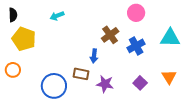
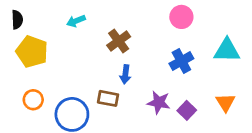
brown cross: (110, 35) -> (119, 41), moved
orange circle: (13, 70) -> (33, 100), moved
purple star: (105, 84) -> (159, 102), moved

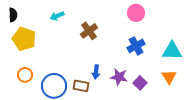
cyan triangle: (227, 50) -> (172, 51), moved
blue arrow: (125, 74) -> (96, 72), moved
brown rectangle: (108, 98) -> (81, 86), moved

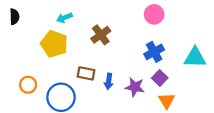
yellow pentagon: (24, 39) -> (54, 44), moved
orange triangle: (169, 77) -> (167, 101), moved
purple square: (140, 83) -> (160, 78), moved
brown rectangle: (81, 86) -> (86, 73), moved

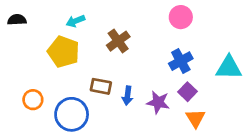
black semicircle: (14, 17) -> (17, 20), turned -91

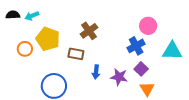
pink circle: (181, 17) -> (148, 26), moved
cyan arrow: (76, 21) -> (32, 16), moved
brown rectangle: (101, 86) -> (76, 54), moved
orange circle: (33, 100) -> (25, 49), moved

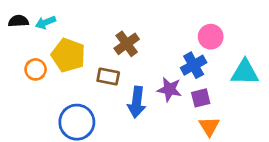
purple square: (141, 69) -> (201, 98), turned 32
blue arrow: (96, 72) -> (137, 102), size x1.5
purple star: (119, 77) -> (169, 89), moved

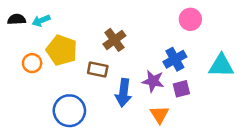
pink circle: (211, 37) -> (190, 19), moved
orange triangle: (209, 126) -> (159, 115), moved

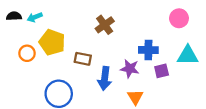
pink circle: (190, 19) -> (179, 18), moved
brown cross: (114, 40) -> (105, 25), moved
blue cross: (175, 59) -> (148, 50), turned 30
purple square: (181, 89) -> (162, 71), moved

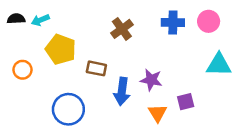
blue cross: (148, 50) -> (173, 23), moved
orange circle: (27, 53) -> (23, 70), moved
purple square: (162, 71) -> (186, 102), moved

